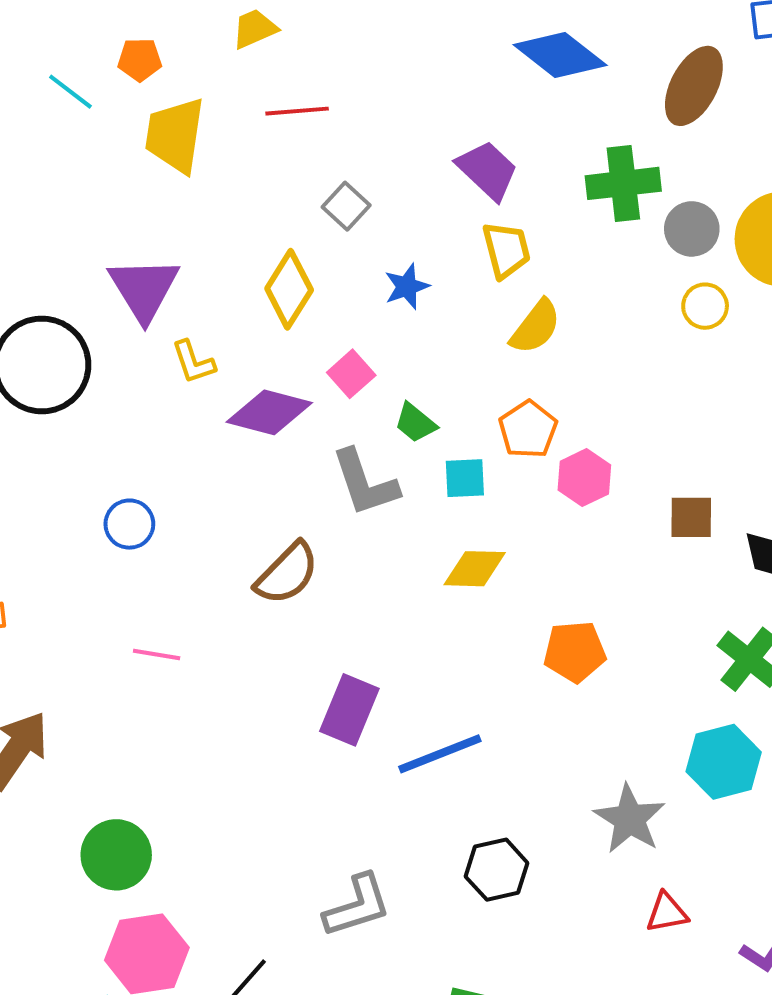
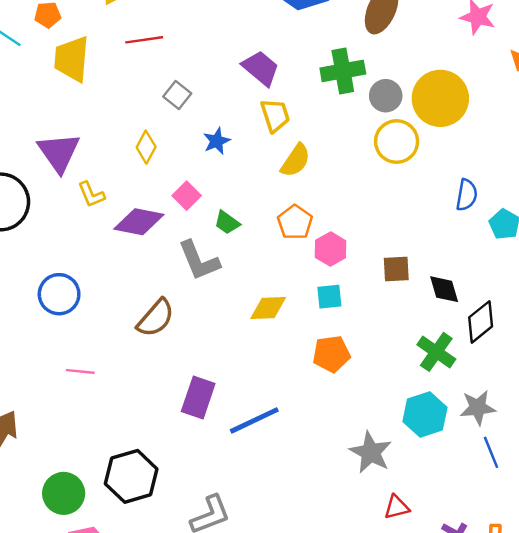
yellow diamond: (289, 289) -> (146, 147), size x0.7
yellow circle: (705, 306) -> (397, 142), size x1.6
cyan square: (465, 478) -> (329, 297), moved
blue circle: (129, 524) -> (59, 294), size x1.4
black hexagon: (497, 870) -> (131, 476), moved, size x1.4

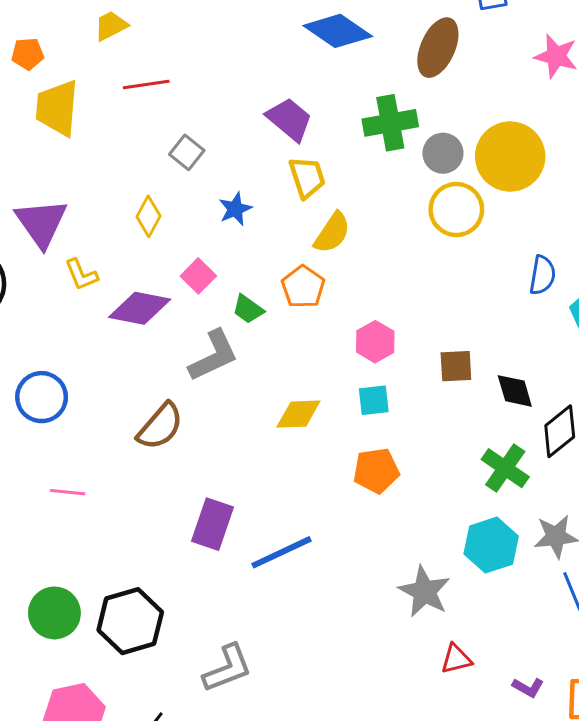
orange pentagon: (295, 222) -> (303, 287), moved
gray L-shape: (199, 261) -> (213, 356), turned -93
green circle: (64, 493) -> (54, 613), moved

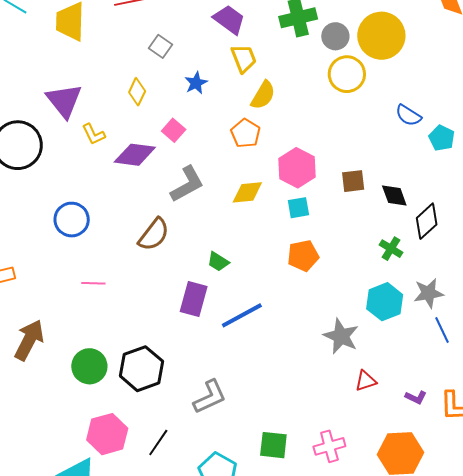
blue semicircle: (542, 275) -> (408, 115), turned 116
green trapezoid: (248, 309) -> (218, 262), moved
pink hexagon: (375, 342) -> (297, 168), size x1.4
yellow diamond: (298, 414) -> (247, 192), moved
green cross: (505, 468) -> (391, 249), size x0.7

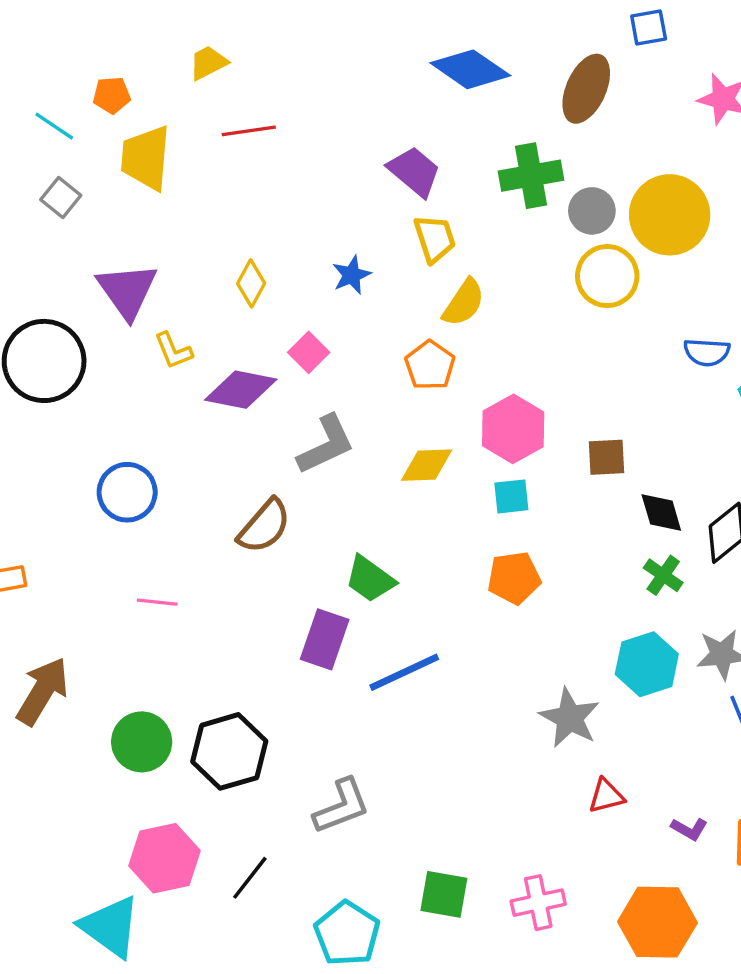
gray square: (161, 46) -> (61, 198), moved
blue semicircle: (408, 115) -> (707, 352), turned -32
black diamond: (394, 196) -> (661, 513), moved
green trapezoid: (218, 262) -> (370, 579), size x1.4

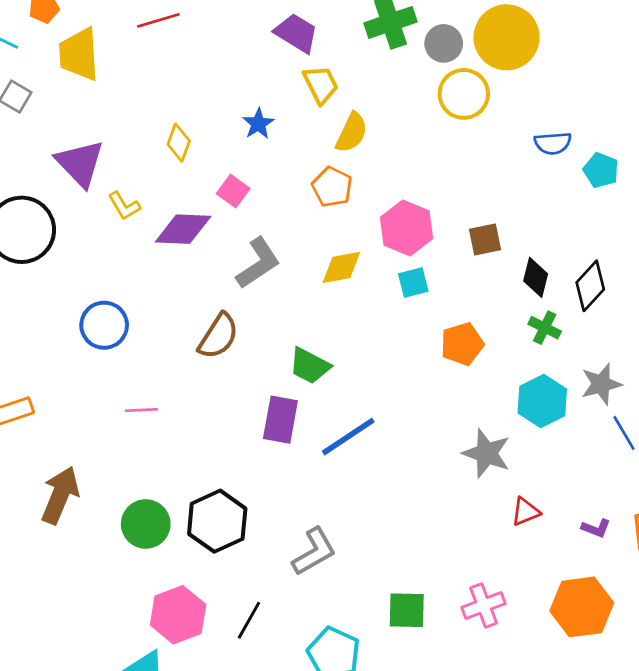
black diamond: (661, 513) -> (536, 277), turned 39
orange pentagon: (514, 578) -> (462, 344), moved

